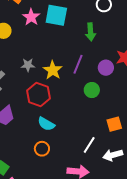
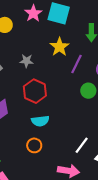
yellow star: (53, 70) -> (59, 47), moved
cyan semicircle: (46, 124) -> (40, 121), turned -42

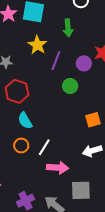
cyan semicircle: (40, 121) -> (25, 121), turned 72
white line: (82, 145) -> (44, 147), moved

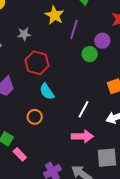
purple circle: (84, 63) -> (102, 41), moved
orange circle: (21, 145) -> (35, 117), moved
white line: (44, 147) -> (83, 109), moved

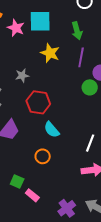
purple line: (74, 30) -> (81, 57), moved

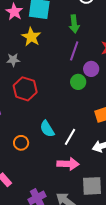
yellow star: (50, 53) -> (31, 37), moved
cyan semicircle: (52, 130) -> (47, 129), moved

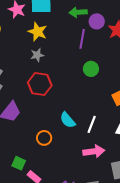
green arrow: (74, 24) -> (78, 12), turned 102
gray star: (13, 60) -> (37, 55), moved
purple circle: (91, 69) -> (97, 21), moved

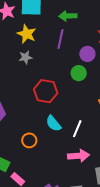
purple circle: (97, 21) -> (87, 54), moved
purple line: (82, 39) -> (60, 39), moved
red hexagon: (40, 84) -> (46, 91), moved

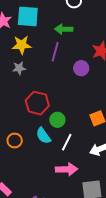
yellow star: (27, 34) -> (22, 45), turned -30
green circle: (79, 73) -> (57, 120), moved
orange circle: (29, 140) -> (15, 141), moved

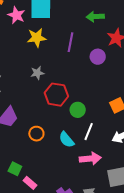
green arrow: (64, 29) -> (95, 17), moved
gray star: (19, 68) -> (37, 73), moved
cyan semicircle: (43, 136) -> (67, 140), moved

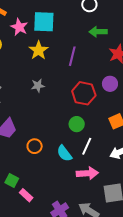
yellow star: (37, 38) -> (39, 50), turned -30
purple circle: (98, 57) -> (110, 84), moved
red hexagon: (56, 95) -> (84, 93), moved

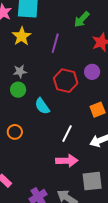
green arrow: (98, 32) -> (82, 19), turned -48
green circle: (77, 124) -> (18, 90), moved
cyan semicircle: (64, 153) -> (42, 106), moved

